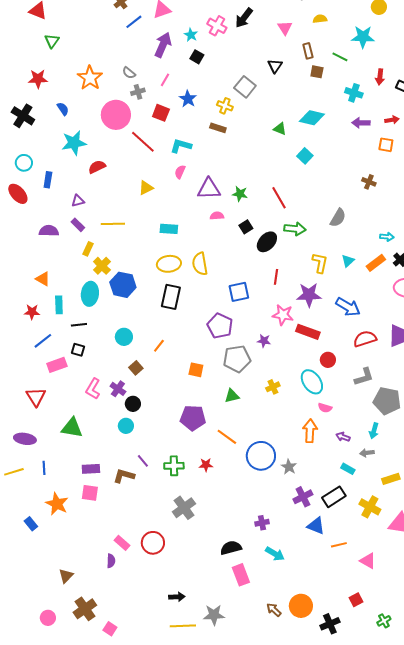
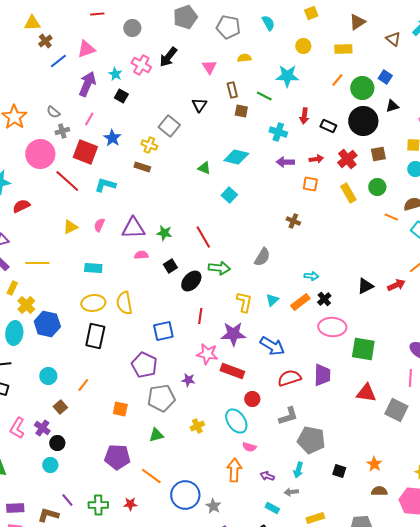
red square: (161, 113) -> (85, 152), size x1.4
pink semicircle: (180, 172) -> (99, 225), moved

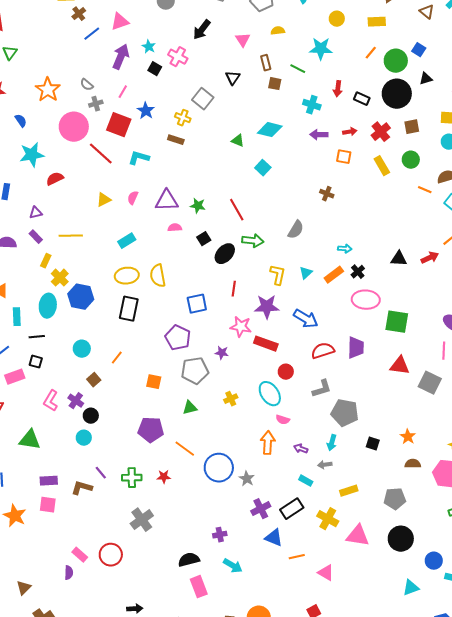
pink cross: (141, 65) -> (178, 57), moved
cyan rectangle: (93, 268) -> (127, 241), turned -36
black triangle: (365, 286) -> (399, 259), turned 30

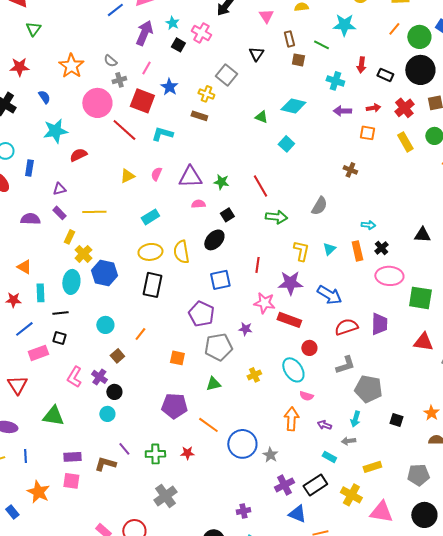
black ellipse: (225, 254) -> (214, 240), moved
orange rectangle: (334, 275) -> (357, 251), turned -66

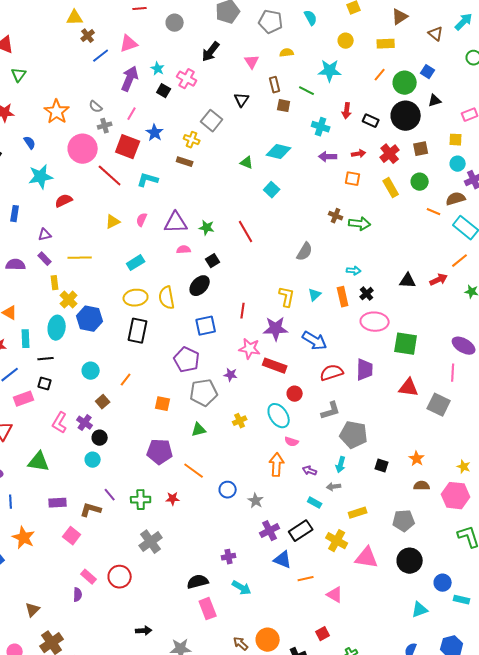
green arrow: (276, 217) -> (360, 224), moved
yellow rectangle: (69, 237) -> (55, 283), turned -32
blue circle: (242, 444) -> (228, 490), size x0.6
pink square: (71, 481) -> (72, 536), moved, turned 30

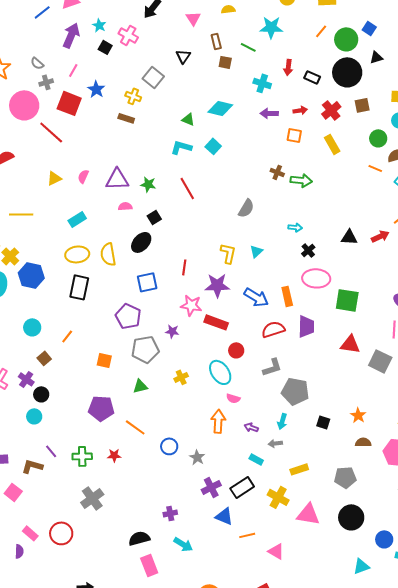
cyan L-shape: (148, 180) -> (181, 147), moved
green circle: (420, 182) -> (378, 138), moved
orange rectangle: (343, 297) -> (287, 296), moved

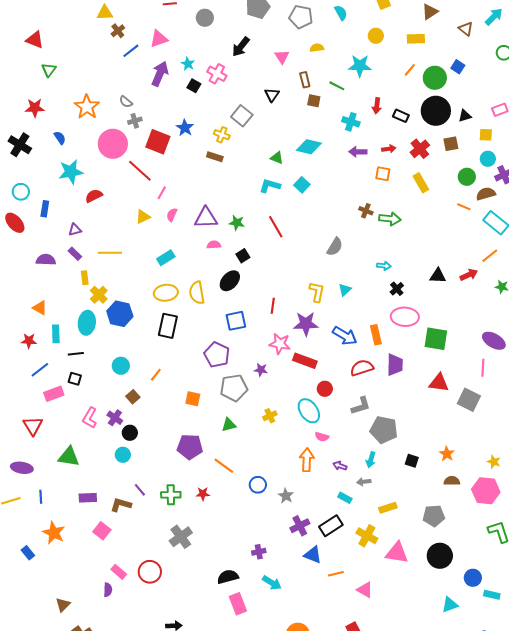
black triangle: (376, 57) -> (465, 116), moved
pink line: (73, 70) -> (162, 193), moved

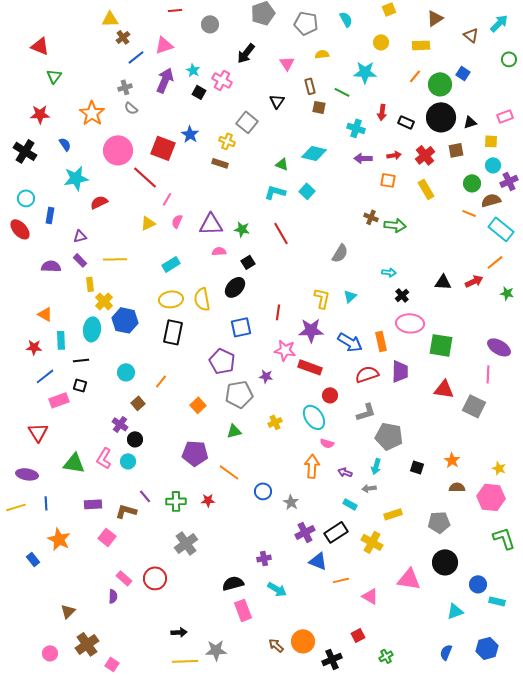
gray cross: (135, 121) -> (125, 87), moved
orange square: (193, 399) -> (198, 405), turned 35
pink L-shape: (90, 418) -> (104, 458), moved
pink triangle: (397, 553) -> (409, 579), moved

